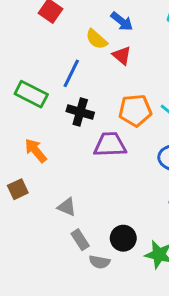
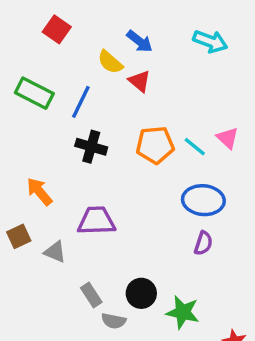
green rectangle: (31, 94) -> (34, 93), moved
purple trapezoid: (110, 145) -> (96, 221), moved
gray triangle: (67, 207) -> (55, 252), moved

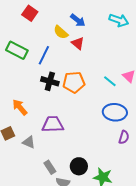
orange pentagon: (155, 145) -> (74, 82), moved
purple semicircle: (203, 243) -> (124, 137), moved

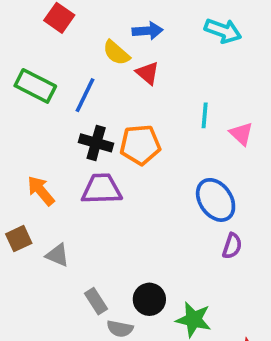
blue arrow: (78, 20) -> (148, 31), turned -42
cyan line: (110, 81) -> (205, 115), moved, turned 56
blue ellipse: (115, 112) -> (216, 200), turned 50
purple trapezoid: (53, 124) -> (102, 189), moved

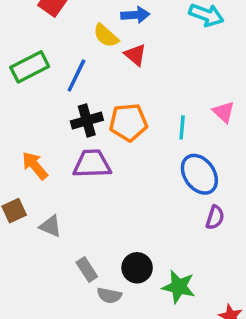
green rectangle: (35, 86) -> (30, 67), turned -54
cyan line: (205, 115) -> (182, 127), moved
black cross: (96, 143) -> (87, 121), turned -32

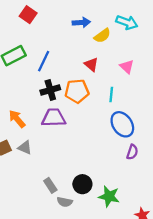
yellow semicircle: (106, 36) -> (102, 36), moved, turned -77
red triangle: (135, 55) -> (91, 65), moved
pink triangle: (224, 112) -> (127, 67), moved
gray triangle: (50, 226) -> (25, 148), moved

